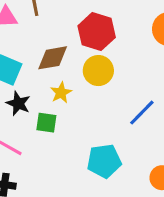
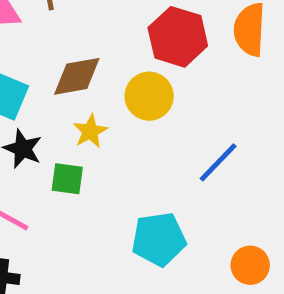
red hexagon: (97, 32) -> (178, 37), moved

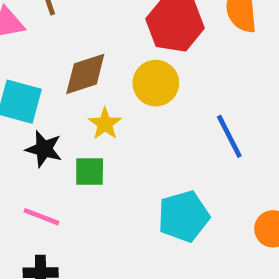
blue line: (218, 162) -> (229, 136), turned -63

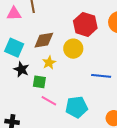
blue line: (229, 136) -> (101, 76), turned -66
pink line: (41, 217) -> (49, 101), moved

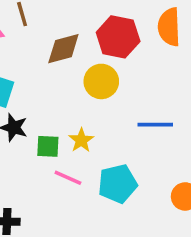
brown diamond: (44, 40) -> (63, 49), moved
yellow star: (49, 63) -> (81, 140), moved

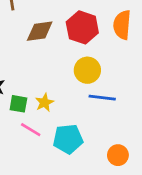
yellow circle: (101, 81) -> (87, 70), moved

